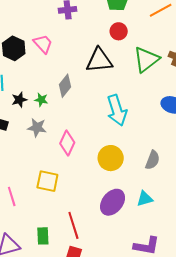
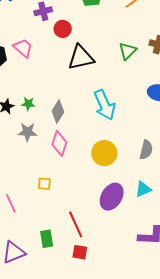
red circle: (119, 31) -> (63, 29), moved
green triangle: (146, 60) -> (128, 51), size x0.7
gray diamond: (65, 86) -> (58, 111), moved
yellow square: (47, 181) -> (44, 184), size x0.6

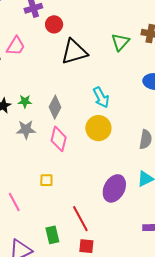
pink trapezoid: (23, 48) -> (16, 46), turned 85
cyan arrow: (105, 105) -> (101, 97), size x0.7
yellow circle: (104, 153) -> (98, 128), moved

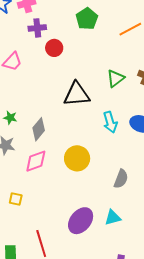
black triangle: (74, 52) -> (77, 94), moved
cyan arrow: (101, 97) -> (110, 122), moved
pink diamond: (59, 139) -> (36, 161), turned 45

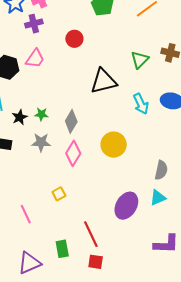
purple cross: (37, 28) -> (34, 24), moved
pink diamond: (36, 161) -> (73, 153), turned -30
gray semicircle: (121, 179) -> (161, 170), moved
yellow square: (16, 199) -> (59, 194), turned -32

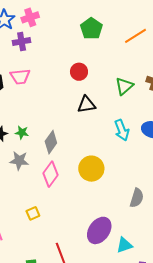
red circle: (74, 39) -> (79, 72), moved
pink trapezoid: (35, 59) -> (20, 77), turned 45
black triangle: (104, 81) -> (86, 105), size x0.7
cyan triangle: (158, 198) -> (124, 245), moved

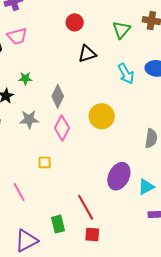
green star: (22, 133) -> (25, 78), moved
yellow square: (33, 213) -> (45, 162), moved, turned 32

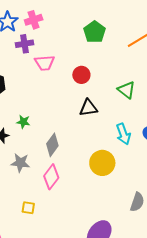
green triangle: (122, 30) -> (126, 90), turned -42
pink trapezoid: (17, 36) -> (44, 63), moved
yellow circle: (102, 116) -> (102, 163), moved

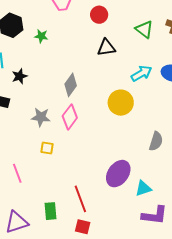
green star: (23, 122) -> (41, 36), moved
cyan arrow: (123, 134) -> (142, 73), turned -100
gray star: (20, 163) -> (41, 117), moved

